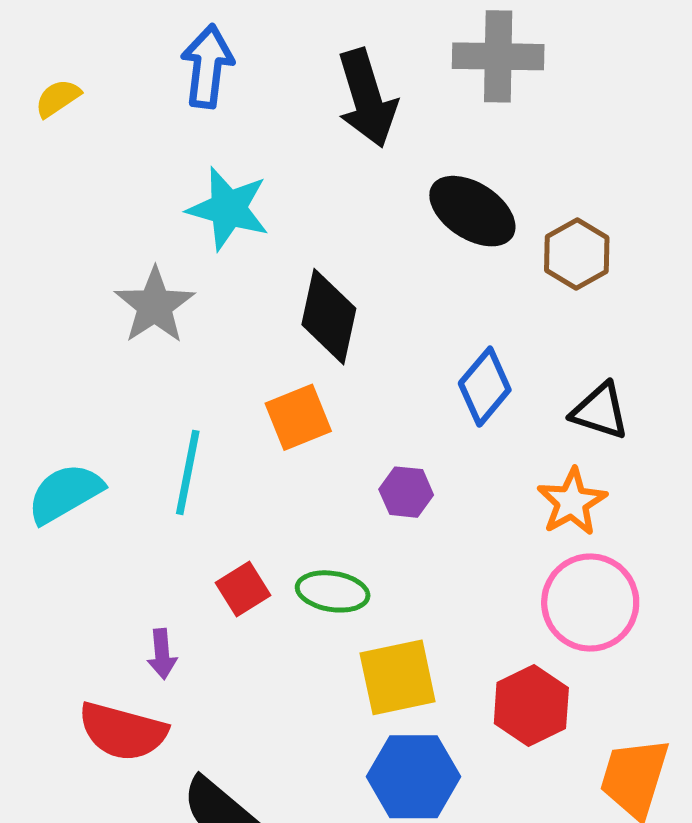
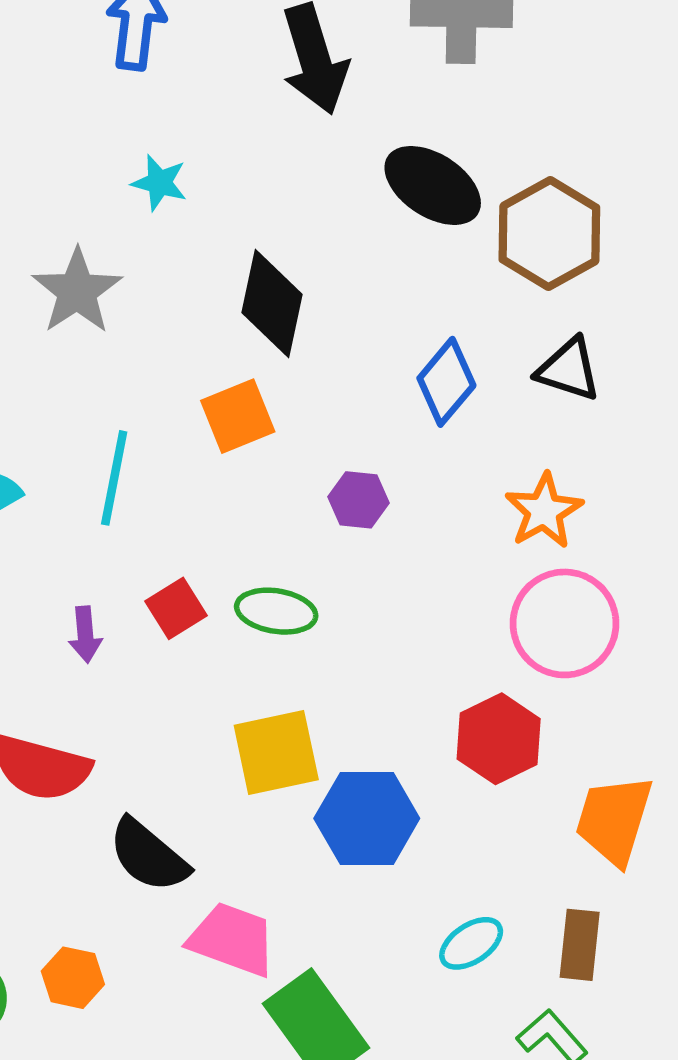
cyan star: (228, 209) -> (159, 183), size x0.6
brown hexagon: (577, 254) -> (549, 234), size x1.4
black triangle: (600, 411) -> (569, 369), moved
purple arrow: (162, 654) -> (85, 634), moved
yellow square: (398, 677) -> (276, 753), moved

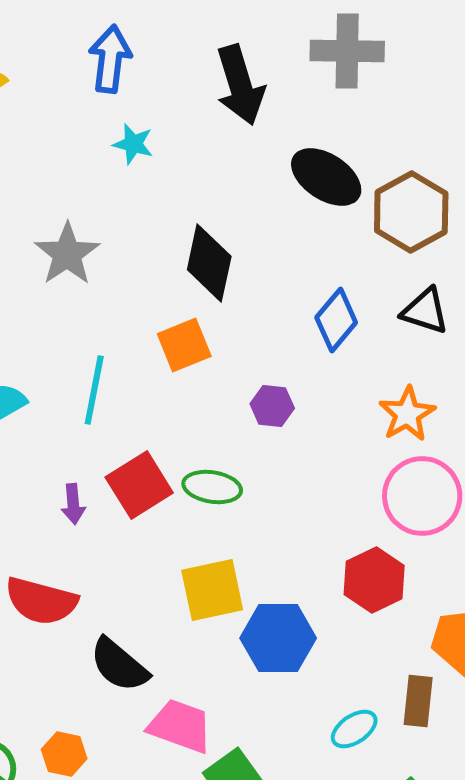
cyan star: (159, 183) -> (133, 144), moved
red square: (176, 608) -> (139, 485), size x1.5
brown rectangle: (580, 945) -> (418, 701), moved

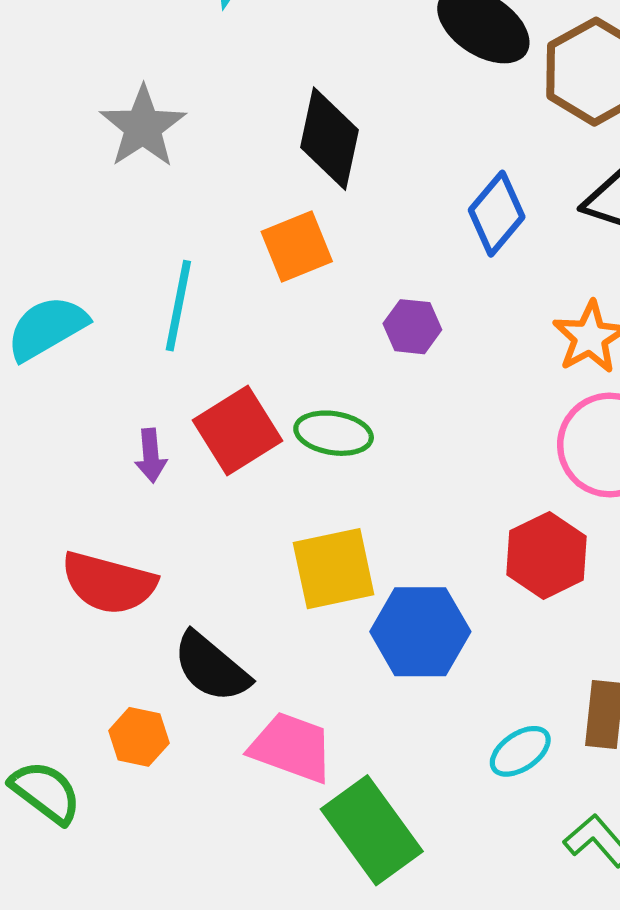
orange hexagon: (64, 754) -> (139, 737), moved

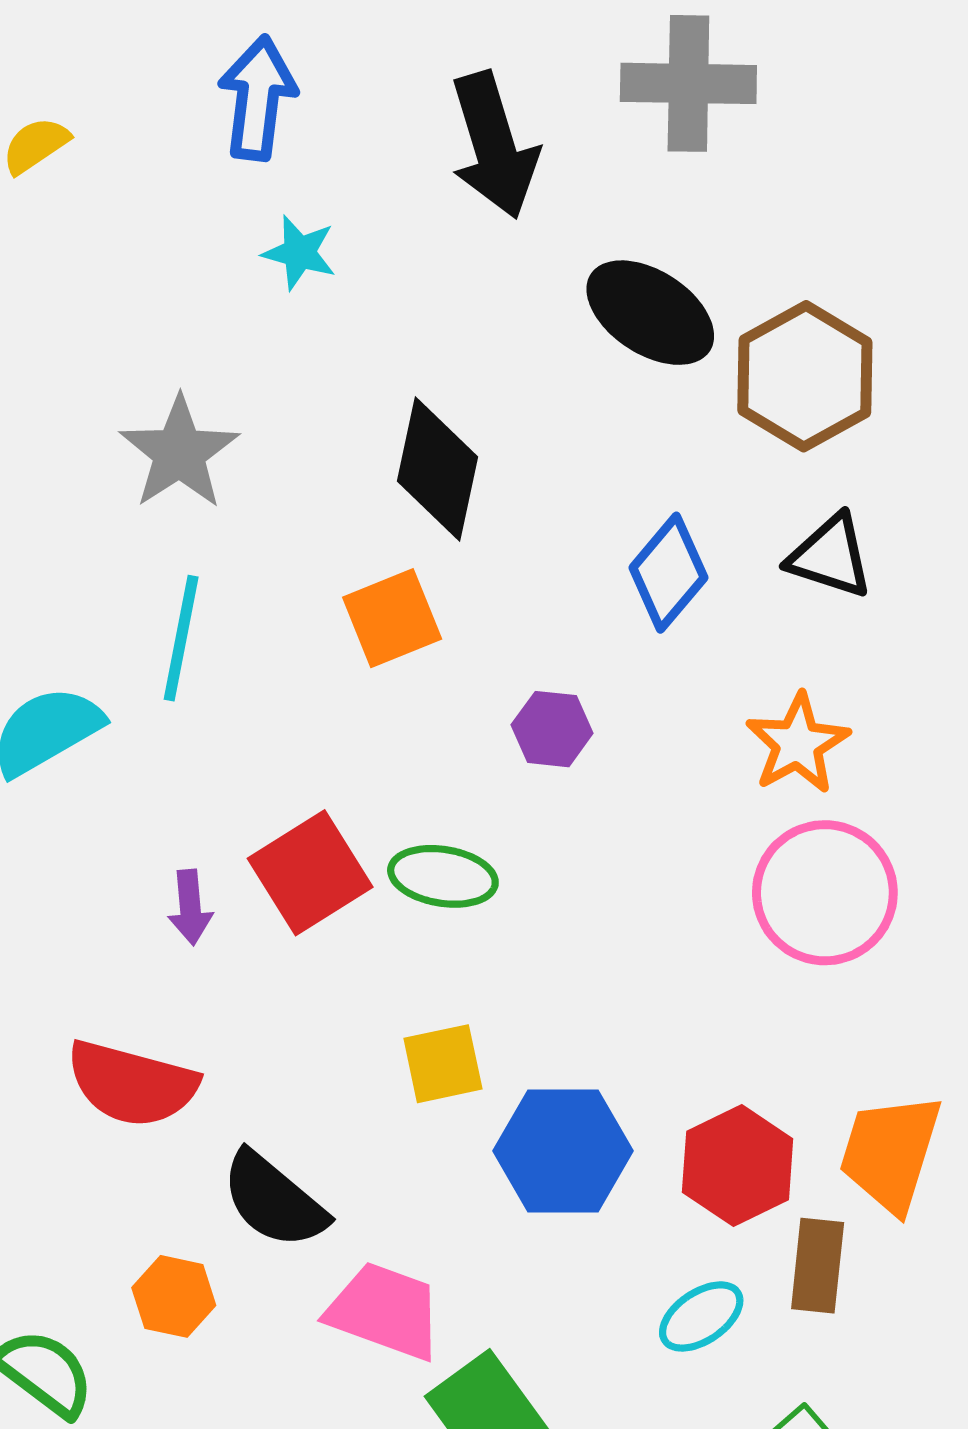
cyan line: (178, 306) -> (181, 638), moved
red hexagon: (547, 555) -> (738, 1166), moved
yellow square: (334, 569) -> (443, 1064), size x0.7

